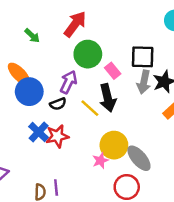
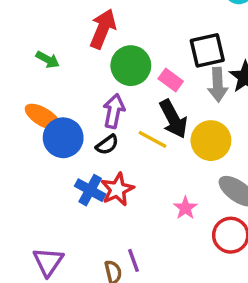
yellow circle: (114, 145) -> (211, 141), moved

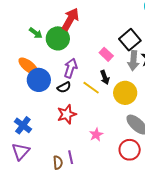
black square: (207, 50) -> (130, 40), turned -35
green circle: (131, 66) -> (58, 38), moved
black arrow: (173, 119) -> (105, 77), size x0.6
blue cross: (90, 190) -> (23, 125), moved
pink star: (185, 208) -> (96, 135), moved

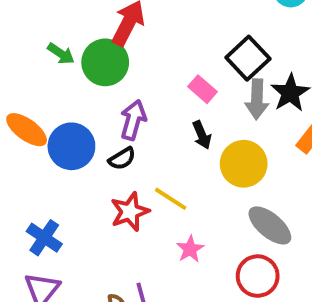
orange ellipse: (28, 66) -> (27, 130), moved
yellow line: (91, 88) -> (171, 199), moved

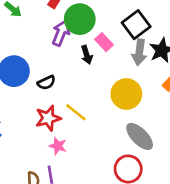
green circle: (105, 62) -> (80, 19), moved
purple arrow: (133, 120) -> (61, 33), moved
black arrow: (202, 135) -> (87, 55), moved
pink star: (190, 249) -> (58, 146), moved, turned -30

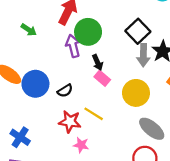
purple arrow: (61, 33) -> (73, 46), turned -30
pink rectangle: (104, 42) -> (102, 78), moved
red star: (48, 118) -> (70, 122), turned 30

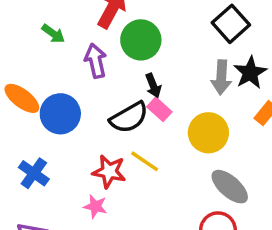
black square: (138, 31) -> (231, 24), moved
purple arrow: (73, 46) -> (96, 61), moved
black semicircle: (65, 91) -> (129, 118), moved, size x1.6
blue cross: (20, 137) -> (34, 173), moved
pink star: (81, 145) -> (95, 206), moved

